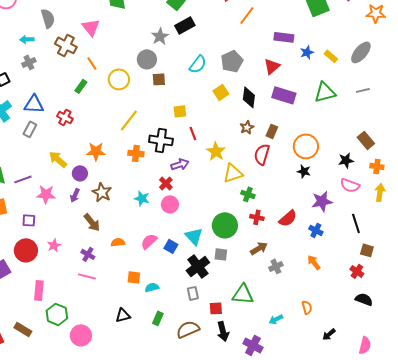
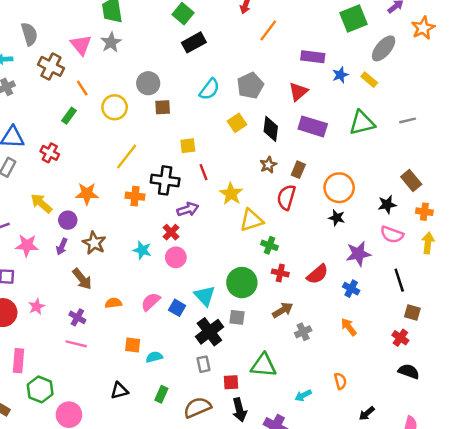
orange star: (376, 13) -> (423, 28), turned -30
gray star: (160, 36) -> (111, 42), moved
gray ellipse: (361, 52) -> (384, 48), moved

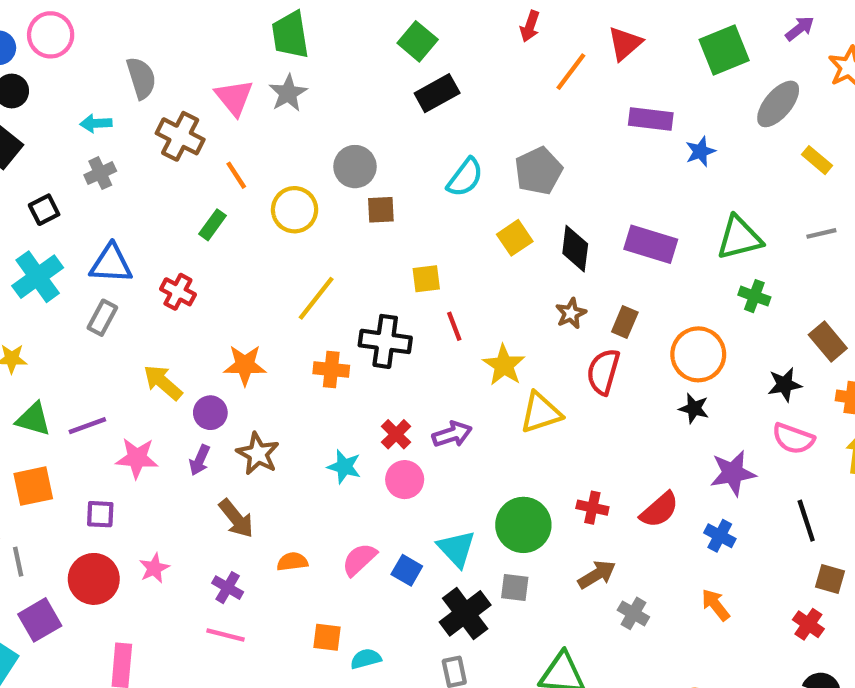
yellow rectangle: (369, 80) -> (817, 160), moved
red triangle: (298, 92) -> (625, 44), moved
purple arrow: (188, 209) -> (452, 434), moved
green cross: (269, 245) -> (754, 296), moved
gray cross: (303, 332) -> (633, 613), turned -35

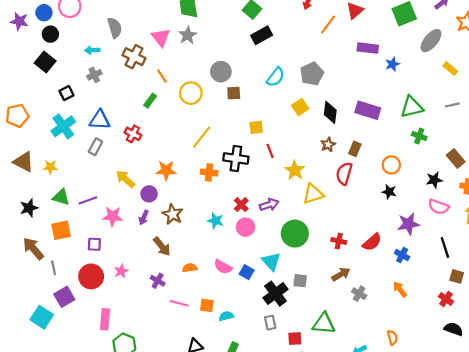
orange circle: (698, 354) -> (391, 165), size x0.7
green circle: (523, 525) -> (295, 234), moved
pink semicircle: (359, 559) -> (223, 267), turned -108
pink line: (225, 635) -> (179, 303), moved

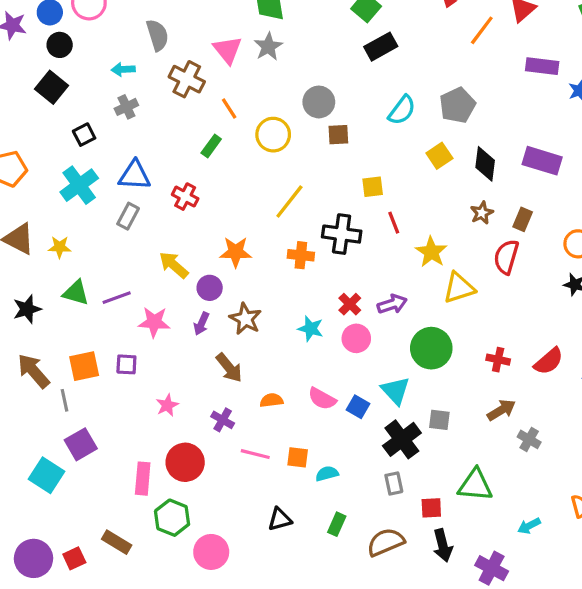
orange square: (61, 230) -> (84, 366), moved
red circle: (91, 276) -> (185, 462), moved

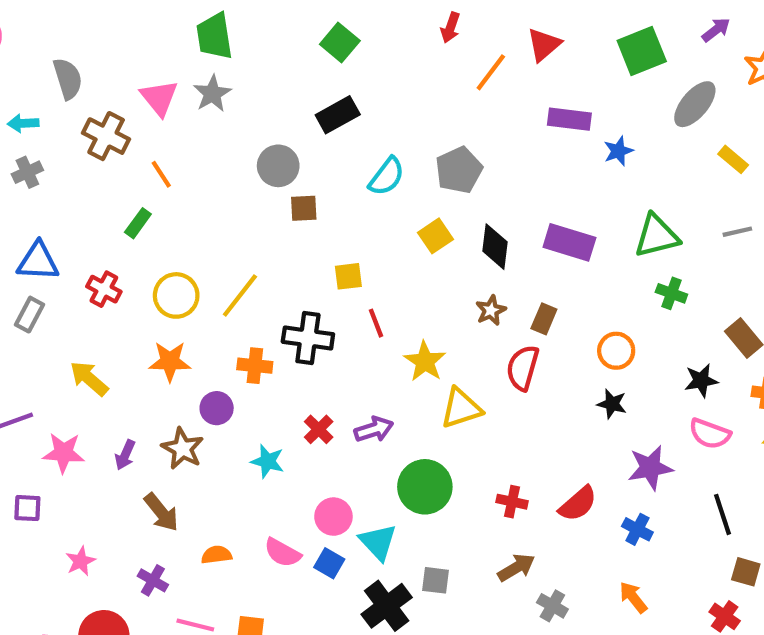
black rectangle: (381, 47) -> (338, 115), moved
yellow circle: (273, 135) -> (176, 295), moved
purple circle: (210, 288) -> (217, 408), moved
pink circle: (356, 338) -> (333, 517), moved

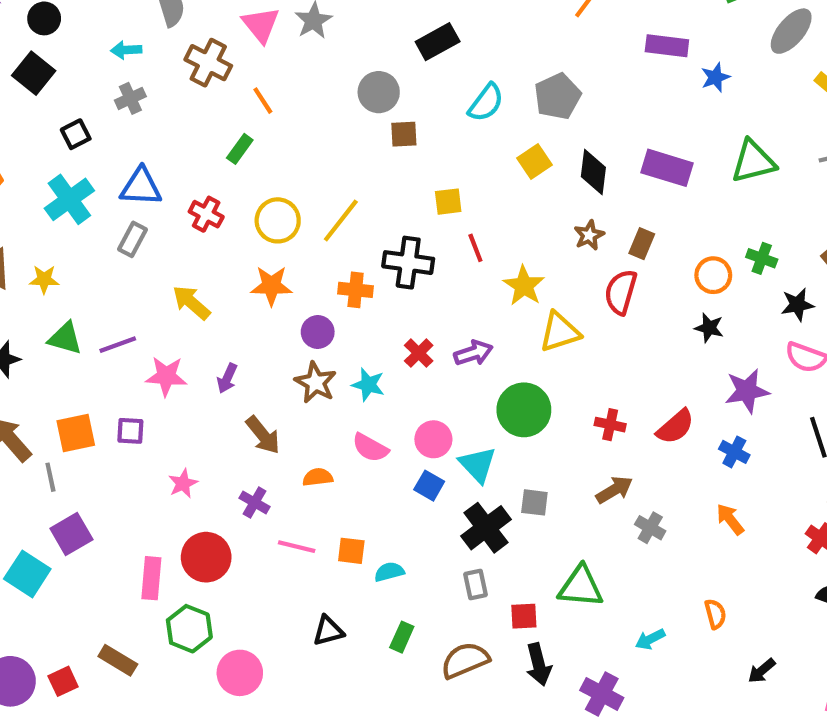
green cross: (671, 293) -> (762, 258), moved
brown star: (183, 449) -> (316, 382), moved
pink semicircle: (282, 553) -> (370, 448), moved

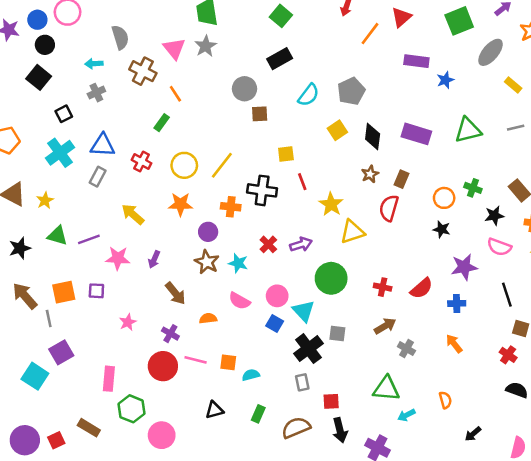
yellow star: (44, 279) -> (45, 200), turned -30
blue cross: (734, 452) -> (457, 303), turned -30
red circle: (206, 557) -> (163, 366), moved
green triangle: (581, 587) -> (386, 389), moved

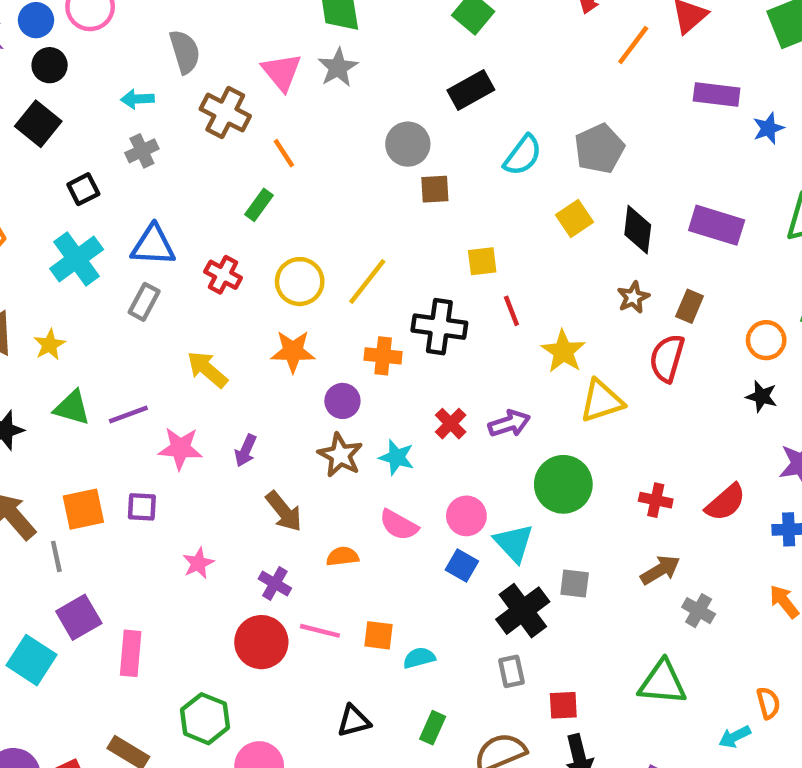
pink rectangle: (109, 379) -> (131, 653), moved
cyan arrow: (406, 415) -> (735, 737), moved

